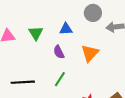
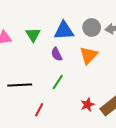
gray circle: (93, 13) -> (92, 28), moved
blue triangle: (66, 29) -> (64, 31), size x1.5

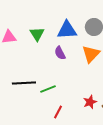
green line: (58, 82) -> (48, 89), moved, turned 35
red line: (39, 110) -> (58, 112), moved

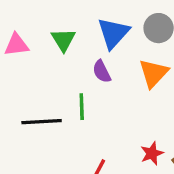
blue triangle: (67, 30) -> (113, 33), turned -45
green line: (48, 89) -> (82, 107), moved, turned -70

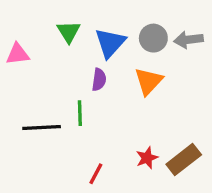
green triangle: (63, 40) -> (69, 32), moved
purple semicircle: (102, 71) -> (99, 80), turned -145

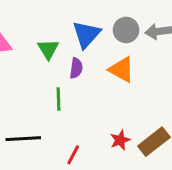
green triangle: (69, 32) -> (48, 49), moved
orange triangle: (149, 81) -> (122, 70), turned -44
black line: (42, 128) -> (23, 139), moved

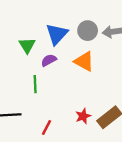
purple semicircle: (76, 68) -> (49, 60), turned -126

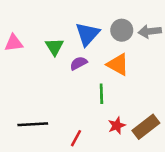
green line: (35, 84) -> (101, 94), moved

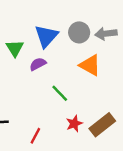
orange triangle: (118, 64) -> (90, 65), moved
green line: (101, 94) -> (60, 93), turned -42

